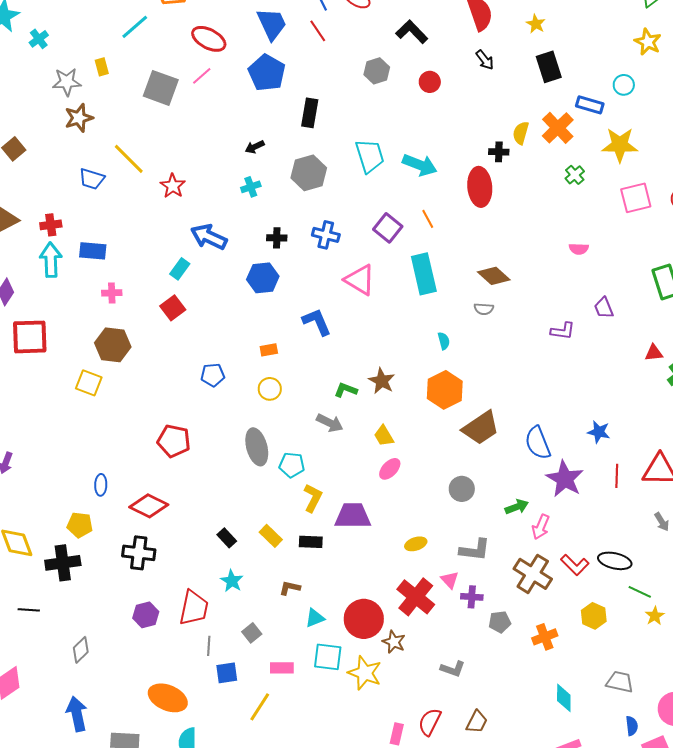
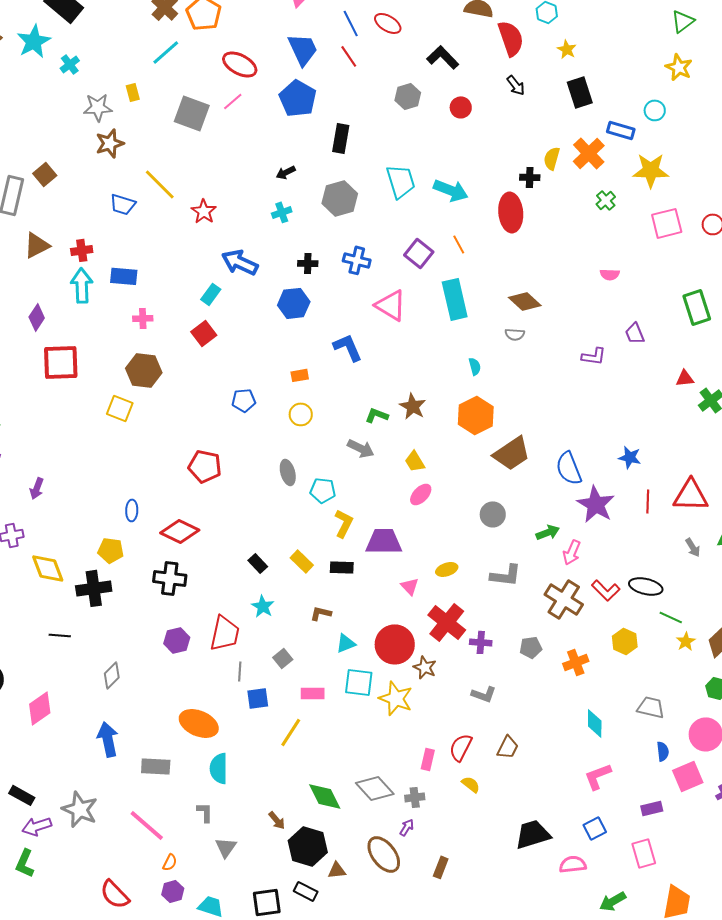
gray ellipse: (257, 447) -> (288, 472), size x0.7
pink triangle: (450, 580) -> (410, 586), moved
purple cross: (472, 597) -> (481, 642), moved

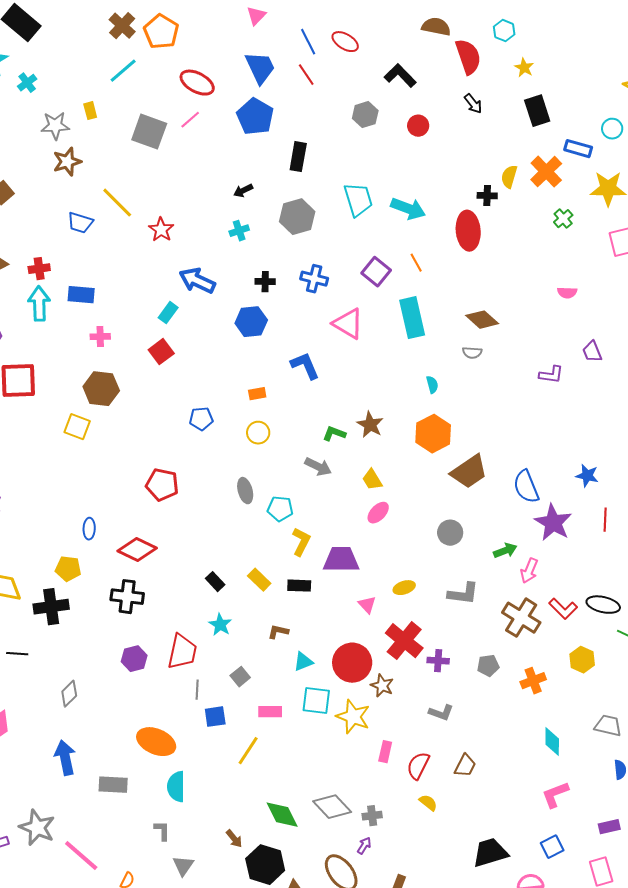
pink rectangle: (428, 759) -> (385, 752), moved
pink line: (147, 825) -> (81, 856), moved

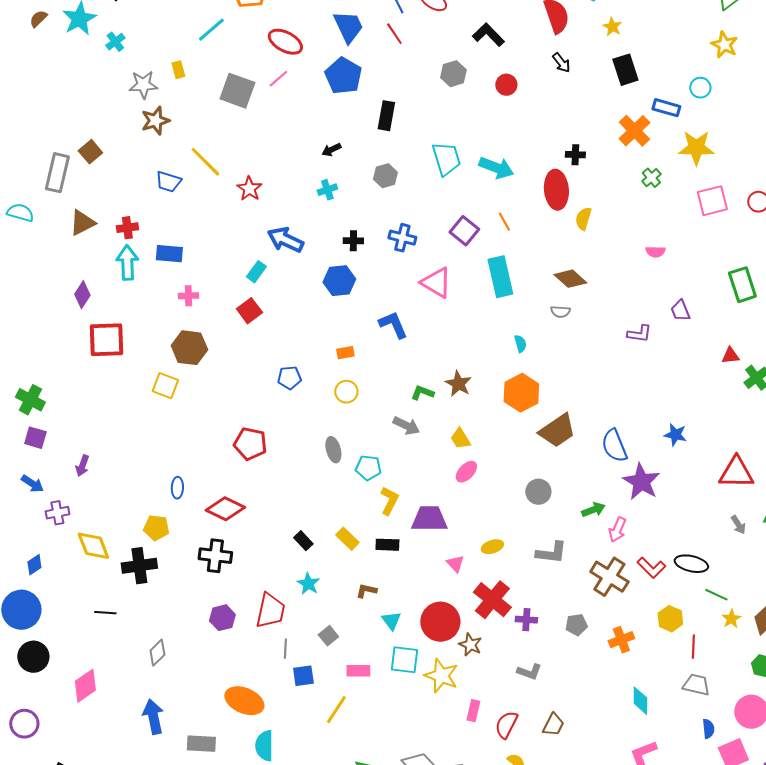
yellow semicircle: (509, 177) -> (583, 219), moved
gray hexagon: (297, 217) -> (385, 176), size x0.7
red line: (605, 520) -> (693, 647), moved
cyan triangle: (303, 662) -> (391, 621), turned -45

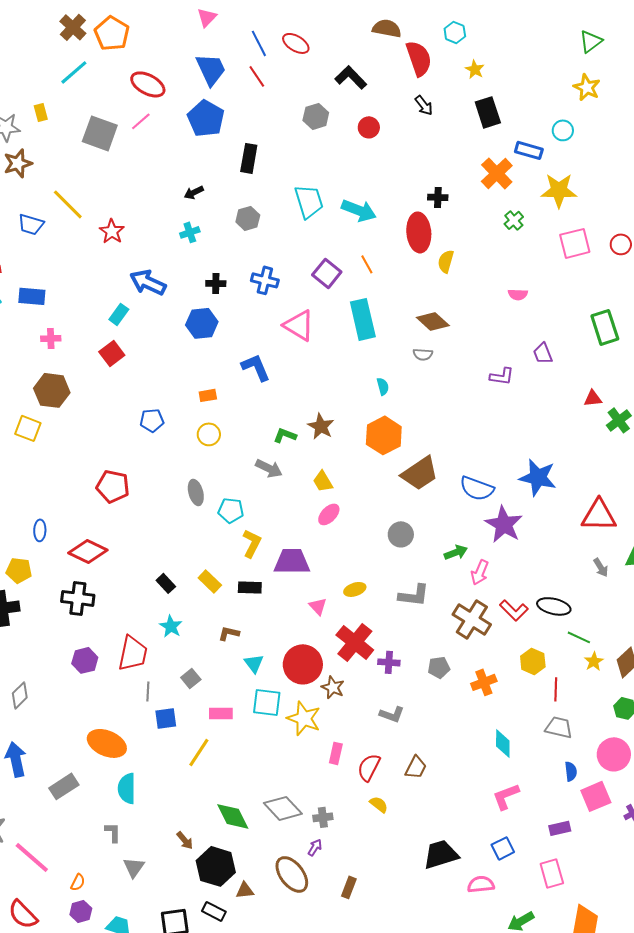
blue star: (675, 435) -> (538, 477), size x1.6
blue semicircle: (614, 446) -> (477, 488), turned -48
gray rectangle: (201, 744) -> (64, 786), turned -36

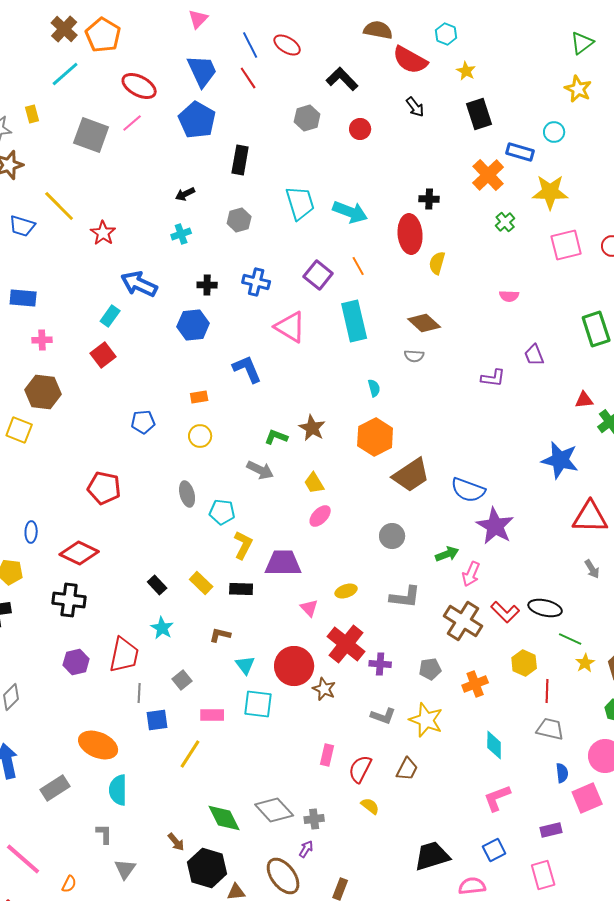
red semicircle: (419, 58) -> (410, 60), turned 138
blue star: (538, 477) -> (560, 460), moved
yellow star: (304, 718) -> (426, 720), moved

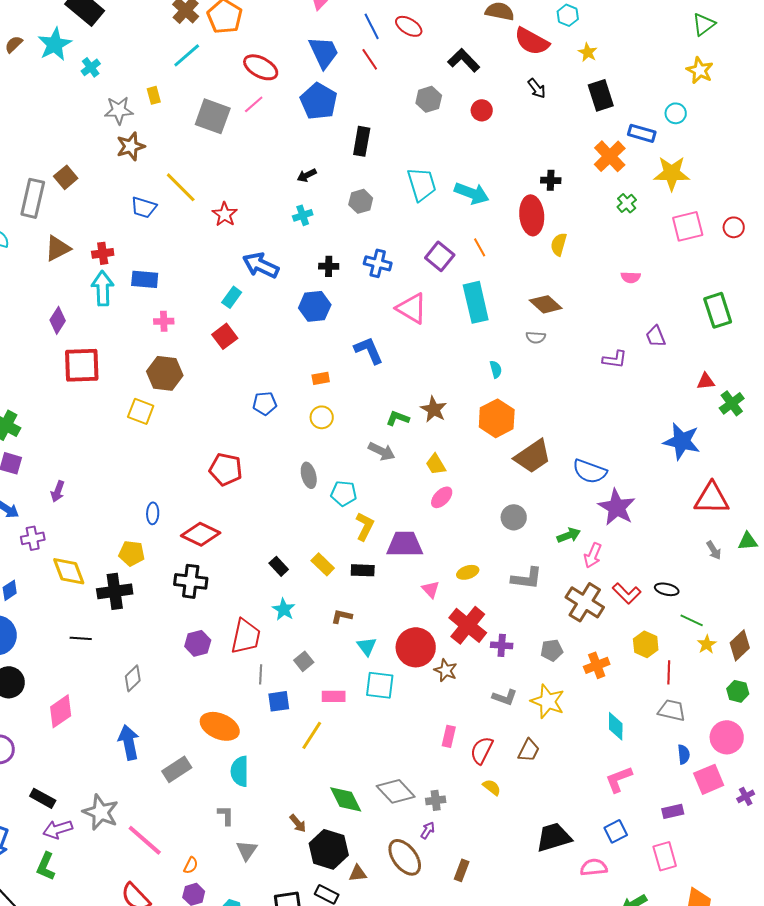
black ellipse: (545, 608) -> (667, 589), size x0.7

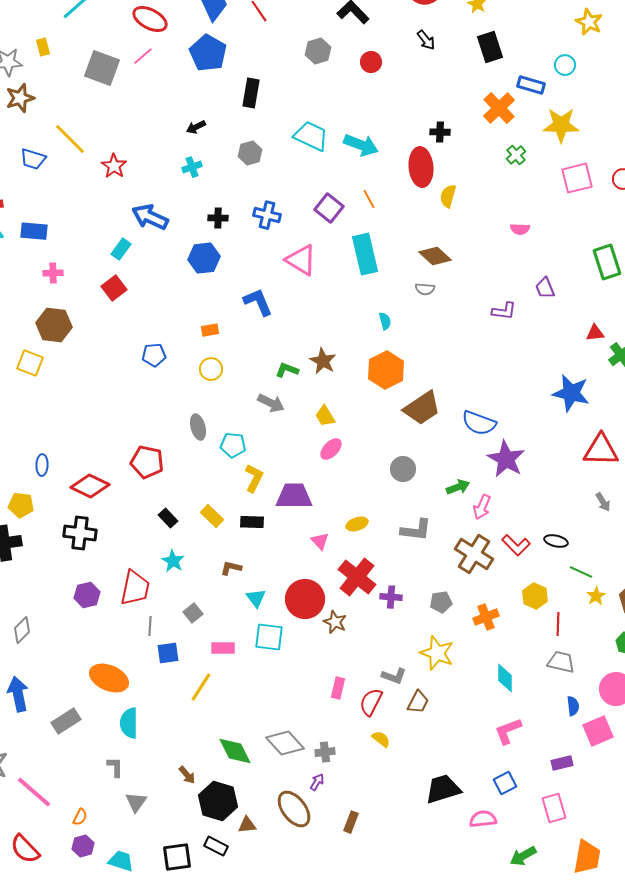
cyan trapezoid: (422, 184) -> (311, 136), turned -48
red pentagon: (226, 469) -> (147, 462), moved
gray L-shape: (505, 697) -> (394, 676), moved

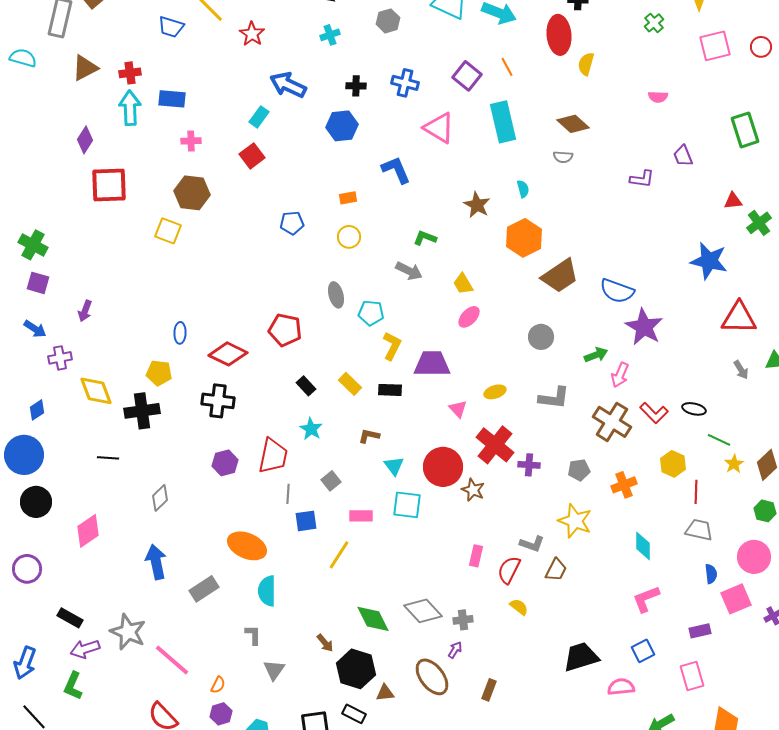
brown star: (323, 361) -> (477, 205), moved

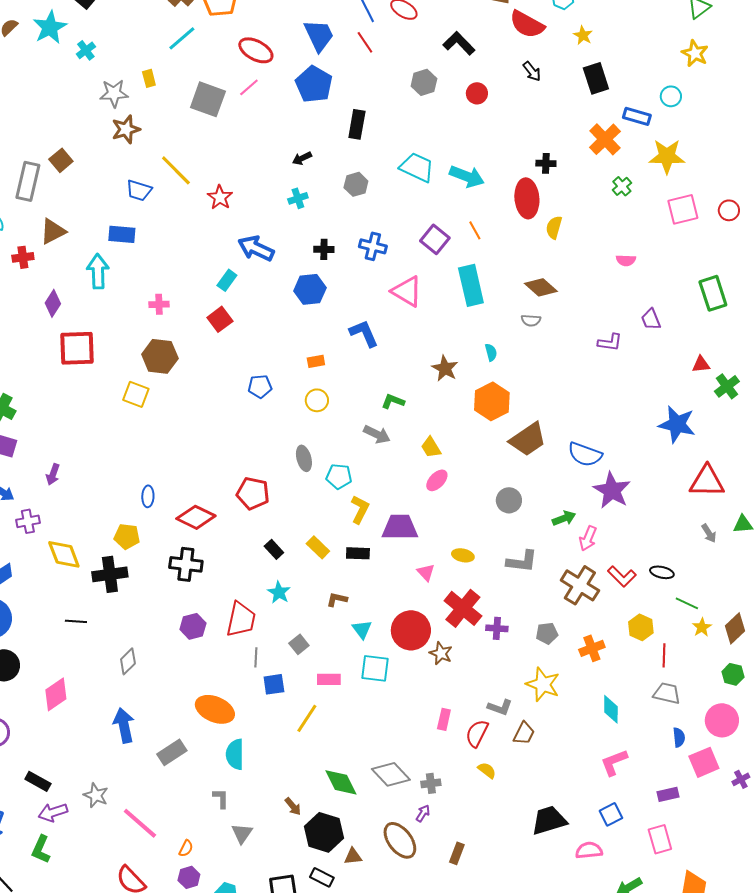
red cross: (130, 73) -> (23, 257), moved
blue rectangle: (172, 99) -> (122, 234), moved
yellow ellipse: (495, 392) -> (463, 555), turned 30
gray star: (128, 632) -> (96, 795), size x0.7

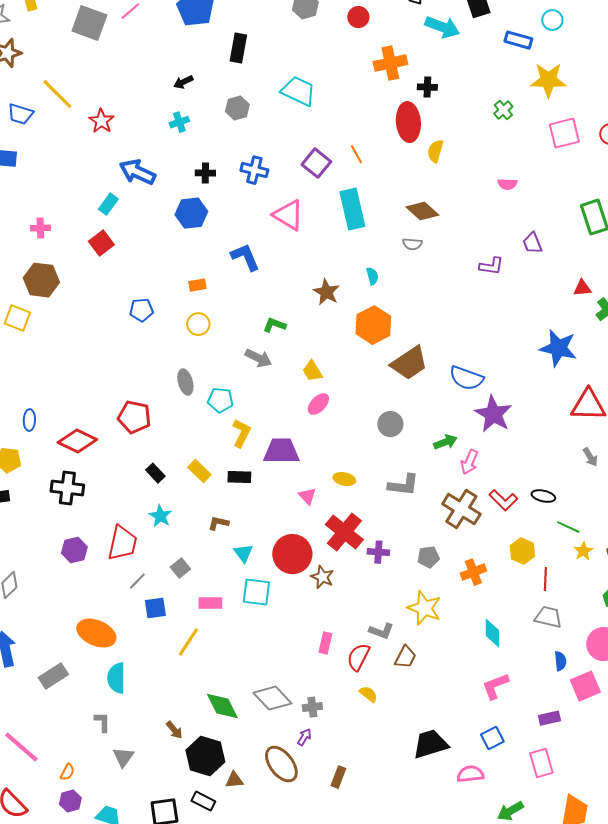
orange cross: (605, 139) -> (390, 63), moved, turned 32
cyan arrow: (467, 176) -> (442, 27), moved
gray line: (256, 657) -> (137, 581), turned 42

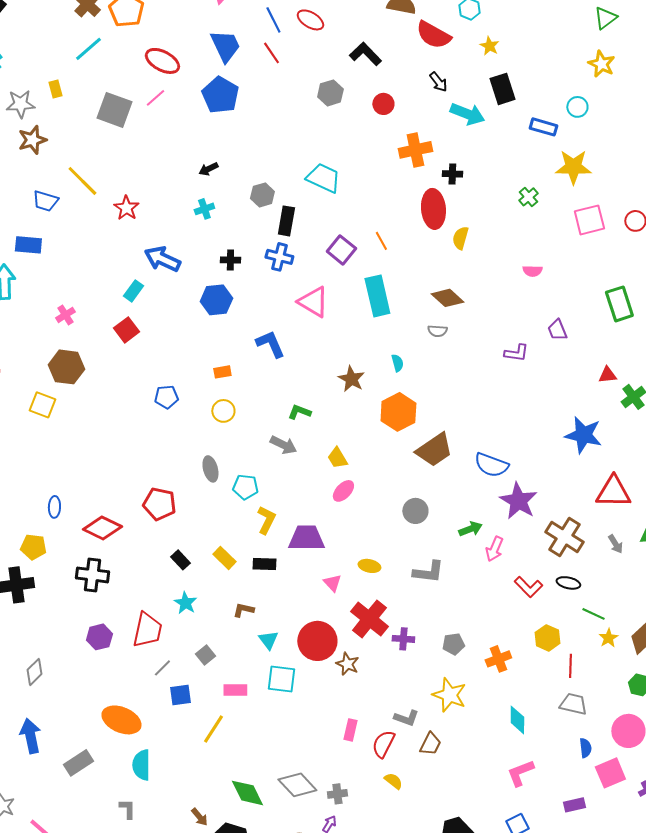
black rectangle: (238, 48) -> (286, 221), moved
pink cross: (40, 228) -> (65, 315), turned -30
brown cross: (461, 509) -> (564, 537), moved

